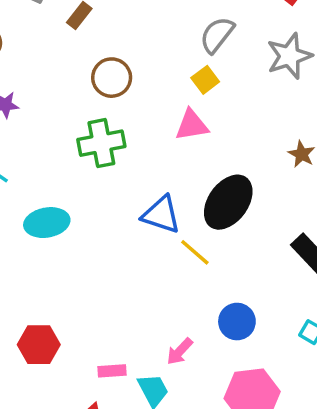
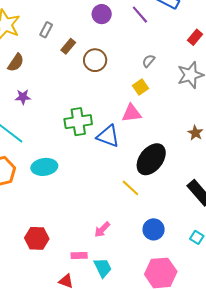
gray semicircle: (217, 35) -> (149, 61), size x0.6
brown circle: (112, 78) -> (95, 60), moved
blue triangle: (161, 215) -> (108, 136), moved
pink arrow: (180, 351) -> (102, 230), moved

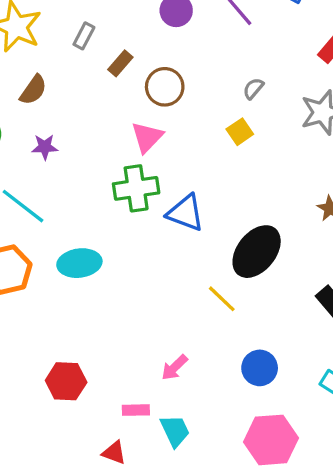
pink triangle: (132, 113) -> (147, 137), moved, turned -40

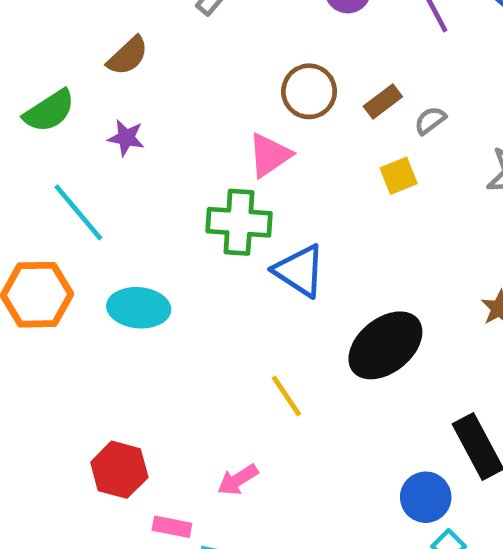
brown rectangle: (120, 63) -> (383, 101), moved
yellow line: (222, 299) -> (286, 396), moved
blue circle: (260, 368) -> (426, 497), moved
red hexagon: (66, 381) -> (119, 470), moved

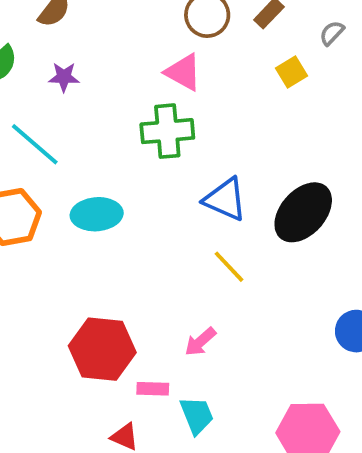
gray semicircle: (430, 120) -> (332, 33), moved
pink triangle: (270, 155) -> (183, 72), turned -48
blue triangle: (300, 271) -> (225, 199), moved
red hexagon: (119, 470) -> (102, 349), size x1.4

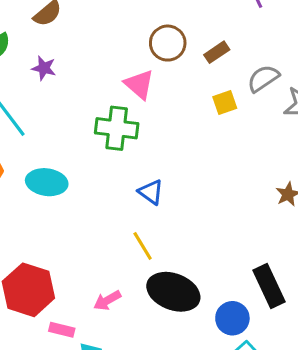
gray semicircle: (332, 33) -> (263, 78), size x1.5
blue triangle: (225, 199) -> (151, 192), size x0.7
black ellipse: (303, 212) -> (173, 292), moved, turned 57

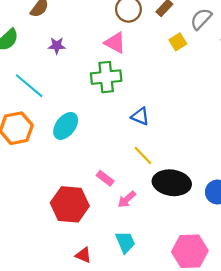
purple star: (44, 68) -> (57, 46), moved
cyan ellipse: (47, 182) -> (66, 126), turned -48
pink rectangle: (62, 330) -> (105, 178), moved, turned 36

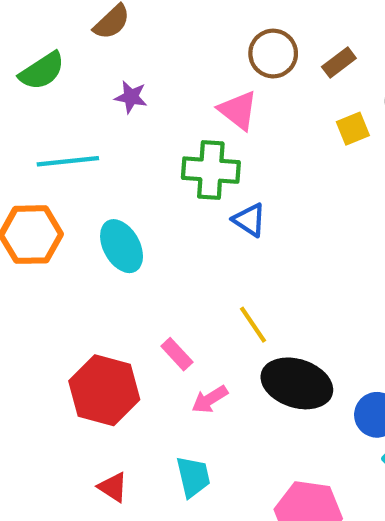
cyan line: (29, 86) -> (68, 161), turned -56
blue triangle: (140, 116) -> (249, 220), moved
cyan ellipse: (66, 126) -> (122, 246), turned -76

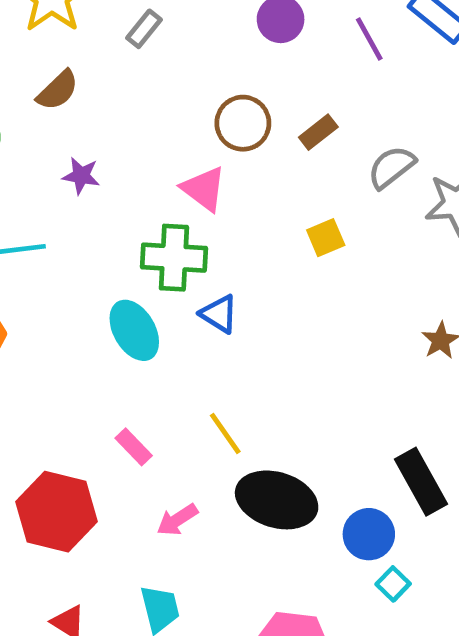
yellow square: (353, 129) -> (326, 238), moved
cyan ellipse: (122, 246) -> (134, 330), moved
pink rectangle: (177, 354) -> (134, 447), moved

